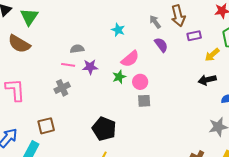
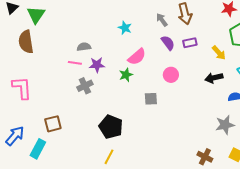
purple rectangle: (194, 36) -> (190, 43), moved
brown semicircle: (19, 44) -> (26, 42), turned 50
yellow arrow: (212, 55) -> (219, 53), turned -91
pink circle: (140, 82) -> (171, 75), moved
gray cross: (62, 88) -> (85, 86), moved

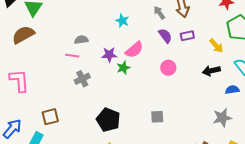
brown semicircle: (26, 42) -> (23, 35), turned 70
purple star: (97, 65) -> (109, 55), moved
gray square: (151, 99) -> (157, 117), moved

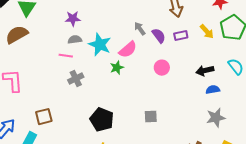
gray arrow: (159, 13) -> (140, 29), moved
cyan star: (122, 21) -> (100, 45), moved, size x1.6
yellow arrow: (216, 46) -> (207, 32), moved
purple star: (109, 55) -> (73, 19), moved
blue semicircle: (232, 90) -> (213, 90), moved

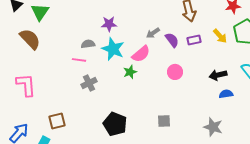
purple star: (73, 19) -> (109, 24), moved
gray arrow: (140, 29) -> (153, 33), turned -88
brown semicircle: (17, 35) -> (30, 39), turned 75
gray star: (216, 118) -> (213, 127), moved, turned 30

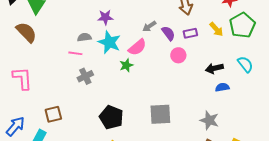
pink circle: (175, 72) -> (178, 55), moved
gray square: (164, 121) -> (160, 114), size x1.6

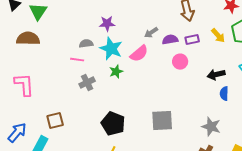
brown semicircle: (26, 32) -> (28, 39), turned -45
purple semicircle: (168, 33) -> (170, 40), turned -63
green star: (126, 65) -> (116, 72), moved
blue semicircle: (222, 87) -> (224, 94), turned -80

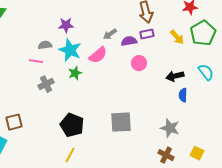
purple rectangle: (192, 40) -> (147, 34), moved

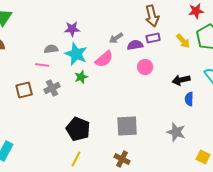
brown square: (14, 122) -> (24, 90), moved
brown cross: (166, 155) -> (122, 159), moved

